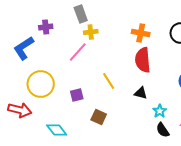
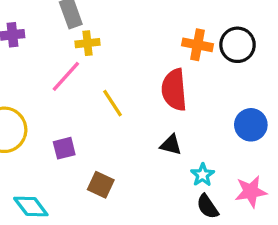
orange cross: (141, 33) -> (198, 45), moved
yellow line: (109, 81) -> (112, 103), moved

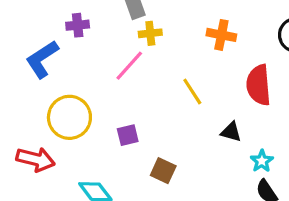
orange cross: (198, 45) -> (221, 35), moved
red semicircle: (174, 90) -> (259, 85), moved
yellow line: (112, 103) -> (192, 91), moved

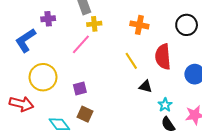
yellow line: (192, 91) -> (131, 61), moved
brown square: (163, 171) -> (85, 114), moved

